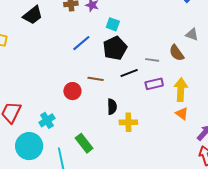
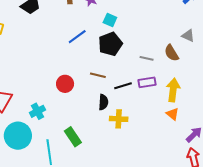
black line: (129, 73) -> (123, 86), moved
brown line: (96, 79) -> (98, 75), moved

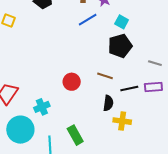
blue line: (77, 37) -> (88, 20), moved

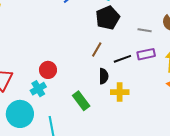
brown line: (105, 76) -> (97, 50), turned -70
red circle: (72, 82) -> (48, 70), moved
green rectangle: (75, 135) -> (81, 101), moved

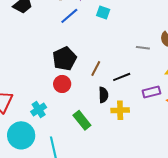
black pentagon: (108, 18) -> (65, 59), moved
purple rectangle: (146, 54) -> (151, 92), moved
red circle: (48, 70) -> (62, 84), moved

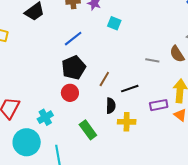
blue line: (69, 16) -> (73, 39), moved

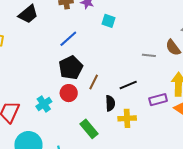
brown line: (104, 79) -> (94, 82), moved
cyan cross: (45, 117) -> (44, 104), moved

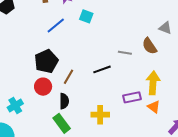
blue line: (68, 39) -> (56, 26), moved
black line: (128, 85) -> (102, 69), moved
black semicircle: (110, 103) -> (64, 101), moved
cyan cross: (44, 104) -> (15, 106), moved

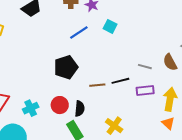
brown line: (68, 77) -> (97, 85), moved, turned 49
red circle: (43, 87) -> (60, 105), moved
purple rectangle: (132, 97) -> (145, 91), moved
yellow cross: (100, 115) -> (114, 126), turned 30

